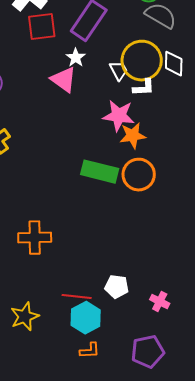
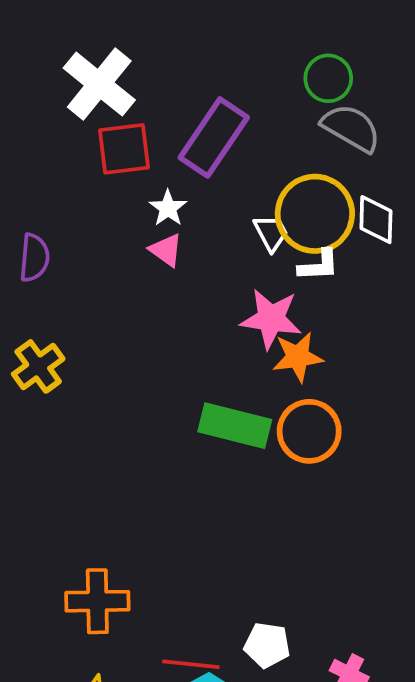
white star: (76, 58) -> (168, 208), moved
pink triangle: (64, 80) -> (166, 250), size x0.7
orange cross: (35, 238) -> (97, 601), moved

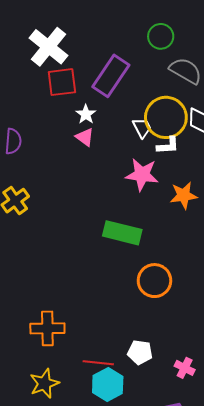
green circle: (328, 78) -> (161, 36), moved
orange star: (298, 357) -> (184, 195), moved
orange circle: (309, 431) -> (154, 281), moved

